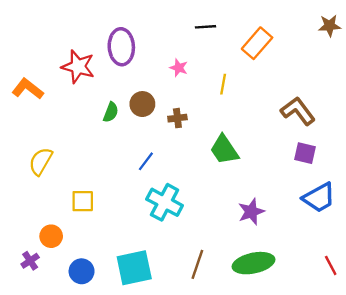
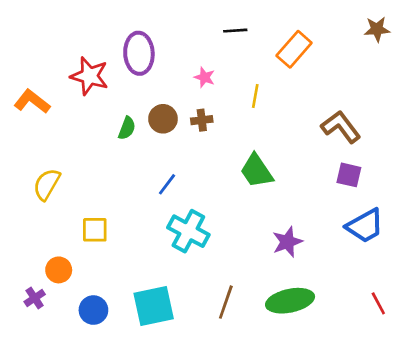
brown cross: (177, 118) -> (202, 120), moved

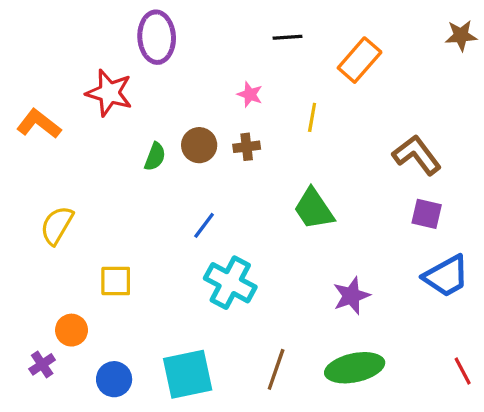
purple ellipse: (139, 53) -> (157, 37), moved

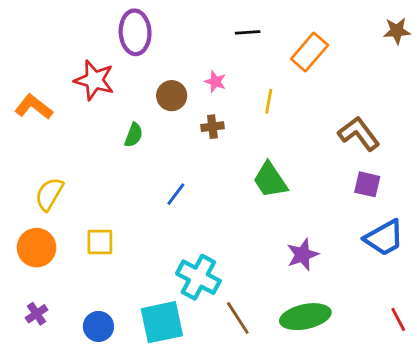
brown circle: (199, 145) -> (172, 96), moved
cyan cross: (230, 283) -> (198, 277), moved
orange circle: (72, 330) -> (37, 248), moved, size x1.4
brown line: (276, 369) -> (238, 318), turned -52

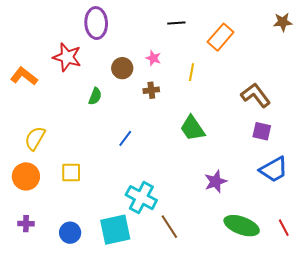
purple cross: (37, 314) -> (26, 224), turned 35
green ellipse: (305, 317) -> (242, 226), moved, turned 32

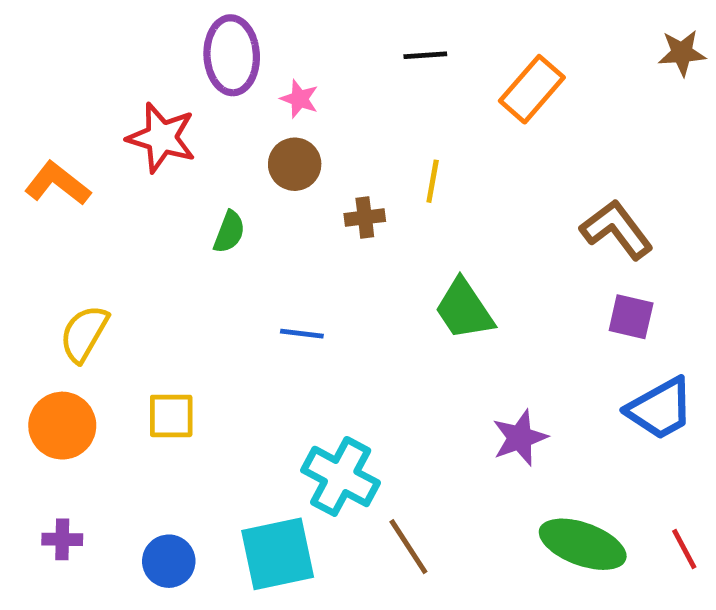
pink star: (153, 58) -> (299, 99), moved
yellow line: (191, 72) -> (433, 181), moved
blue line: (125, 138) -> (302, 334), turned 60

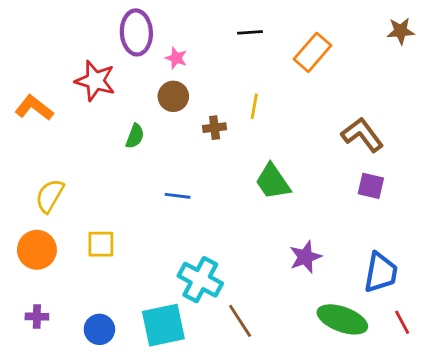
blue trapezoid: (660, 409) -> (381, 273), moved, turned -51

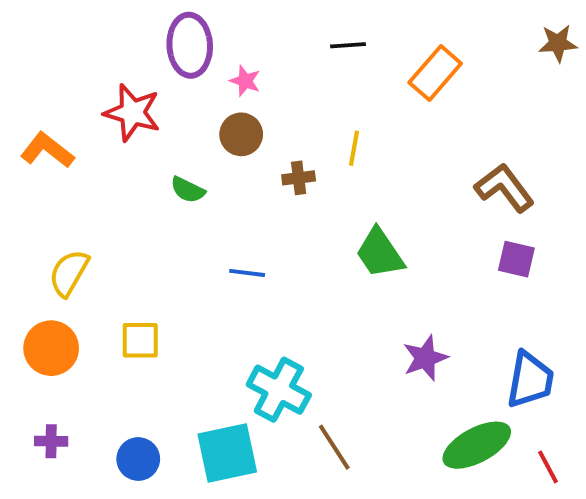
green semicircle: (135, 136) -> (188, 190), turned 95
green ellipse: (342, 319) -> (477, 445), turned -48
red line: (402, 322) -> (548, 467), moved

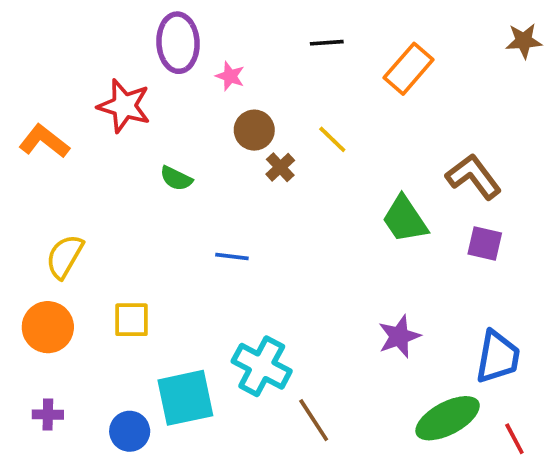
brown circle: (241, 134) -> (254, 130), moved
yellow line: (354, 148) -> (332, 139), turned -56
brown cross: (299, 178) -> (280, 167), turned -36
green trapezoid: (380, 253) -> (405, 219), moved
cyan square: (227, 453) -> (185, 398), moved

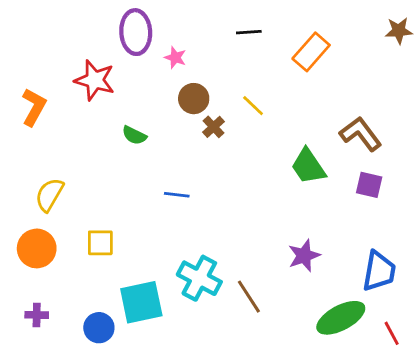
orange L-shape: (44, 141) -> (34, 107), turned 81
brown line: (314, 420) -> (249, 297), moved

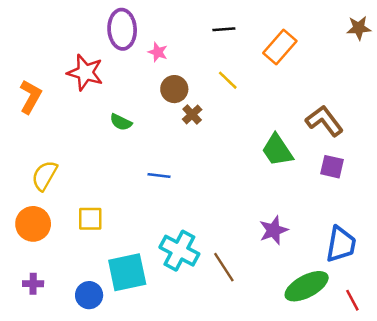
yellow line: (253, 106) -> (228, 80), moved

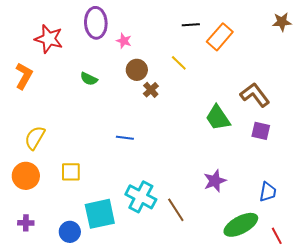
black line: (224, 29) -> (191, 25), moved
red star: (85, 73) -> (49, 39), moved
green semicircle: (121, 122) -> (89, 79), moved
blue trapezoid: (341, 244) -> (268, 192), size x0.7

